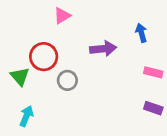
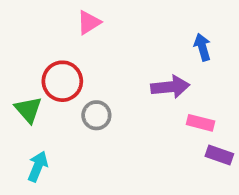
purple arrow: (103, 49) -> (170, 87), moved
pink rectangle: (153, 72) -> (201, 123), moved

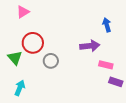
pink triangle: (89, 23) -> (23, 12), moved

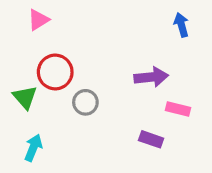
blue arrow: (107, 25) -> (181, 25), moved
purple rectangle: (116, 82) -> (151, 139), moved

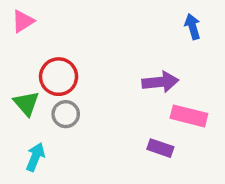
pink triangle: (38, 20) -> (23, 21), moved
gray circle: (85, 102) -> (66, 114), moved
pink rectangle: (178, 109) -> (189, 116), size x1.4

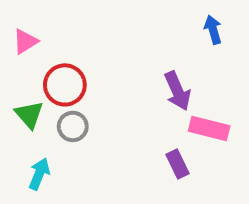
pink triangle: (23, 21) -> (25, 42), moved
purple arrow: (160, 82) -> (177, 91), turned 72
purple rectangle: (160, 148) -> (177, 164), turned 45

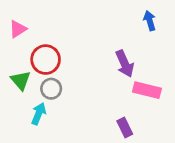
purple rectangle: (177, 164) -> (125, 128), moved
cyan arrow: (39, 174) -> (39, 114), moved

